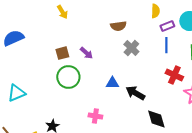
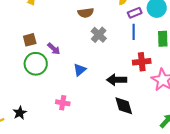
purple arrow: (86, 53) -> (54, 49), moved
red cross: (174, 75) -> (142, 62), turned -30
blue triangle: (112, 83) -> (80, 70), turned -40
black arrow: (135, 93) -> (117, 80), moved, turned -30

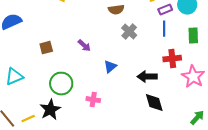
brown square: (30, 40) -> (46, 48), moved
green circle: (36, 64) -> (61, 84), moved
black star: (20, 113) -> (50, 110), size x1.5

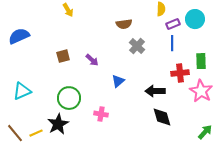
green rectangle: (193, 36) -> (201, 61), moved
brown square: (46, 48) -> (63, 56), moved

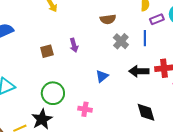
blue line: (172, 43) -> (145, 38), moved
purple arrow: (92, 60) -> (74, 45), moved, turned 32
black arrow: (155, 91) -> (139, 71), moved

